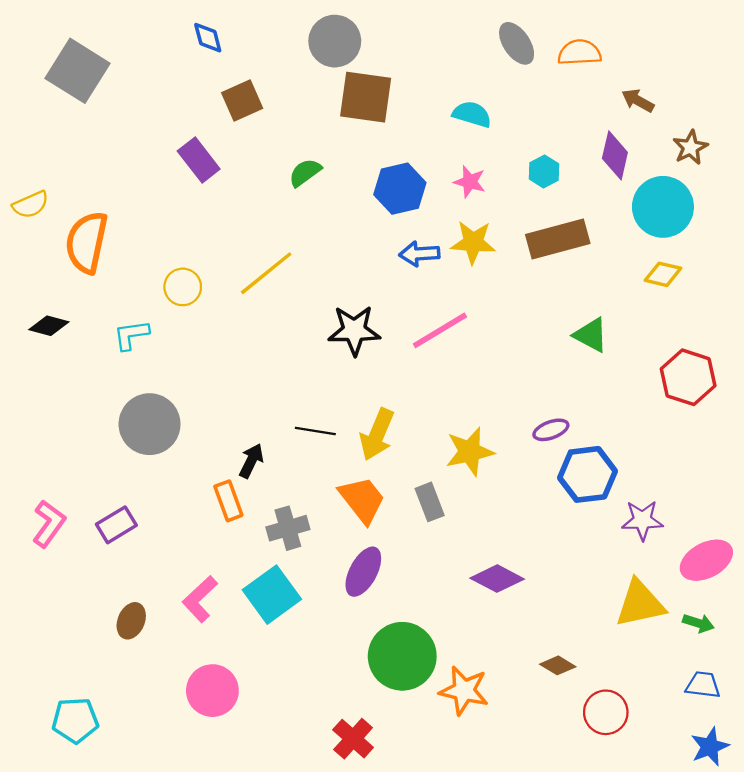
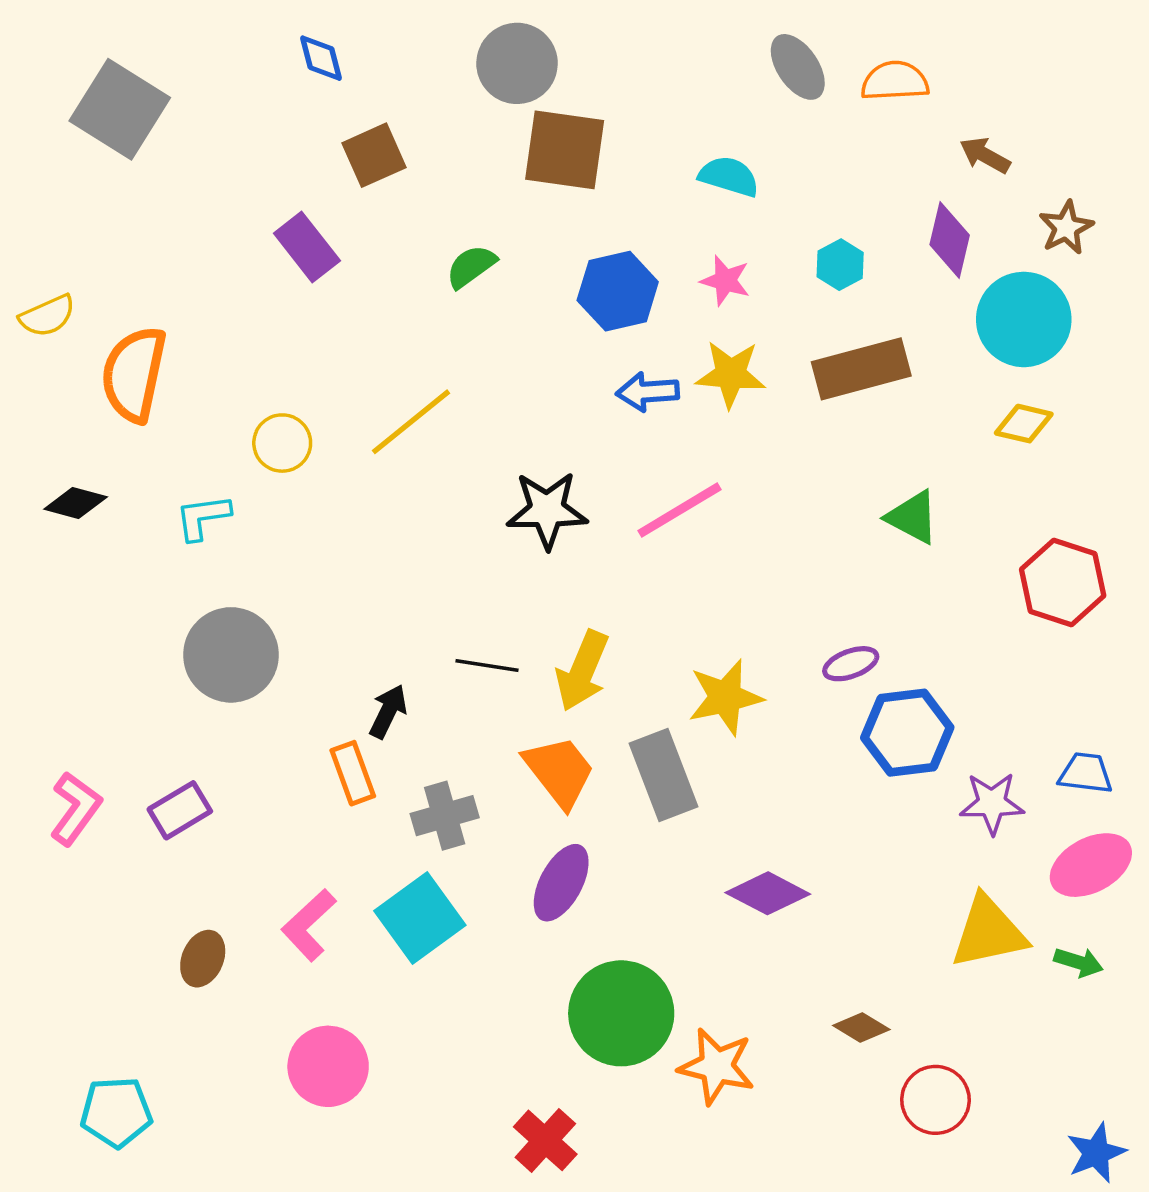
gray rectangle: (430, 502) -> (664, 775), size x1.5
blue trapezoid: (703, 685) -> (1086, 773), moved

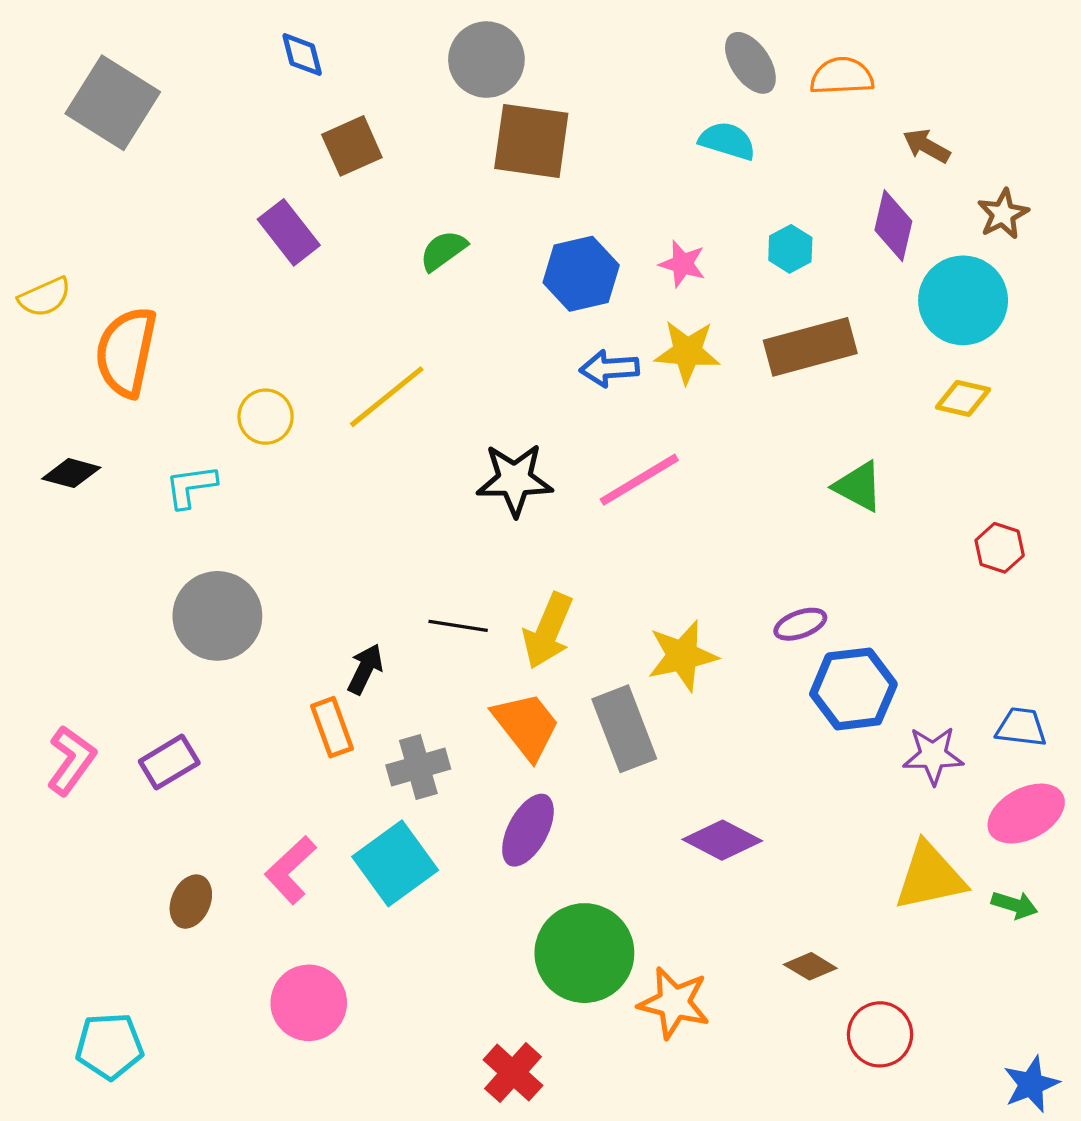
cyan semicircle: (729, 176) -> (727, 141), moved
red hexagon: (1063, 583) -> (1000, 548), size x0.6

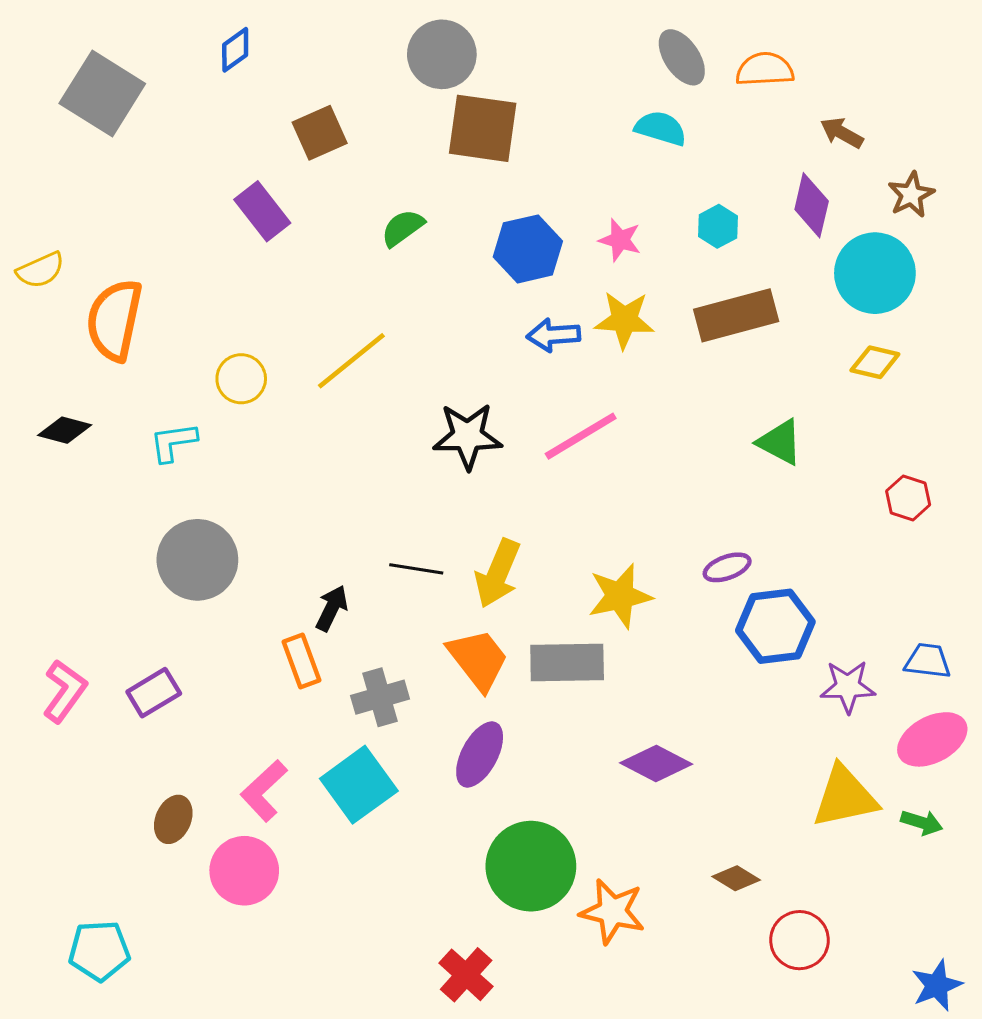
blue diamond: (302, 55) -> (235, 50), moved, turned 69
gray rectangle: (624, 729) -> (567, 662), turned -70
pink circle: (309, 1003) -> (244, 871), moved

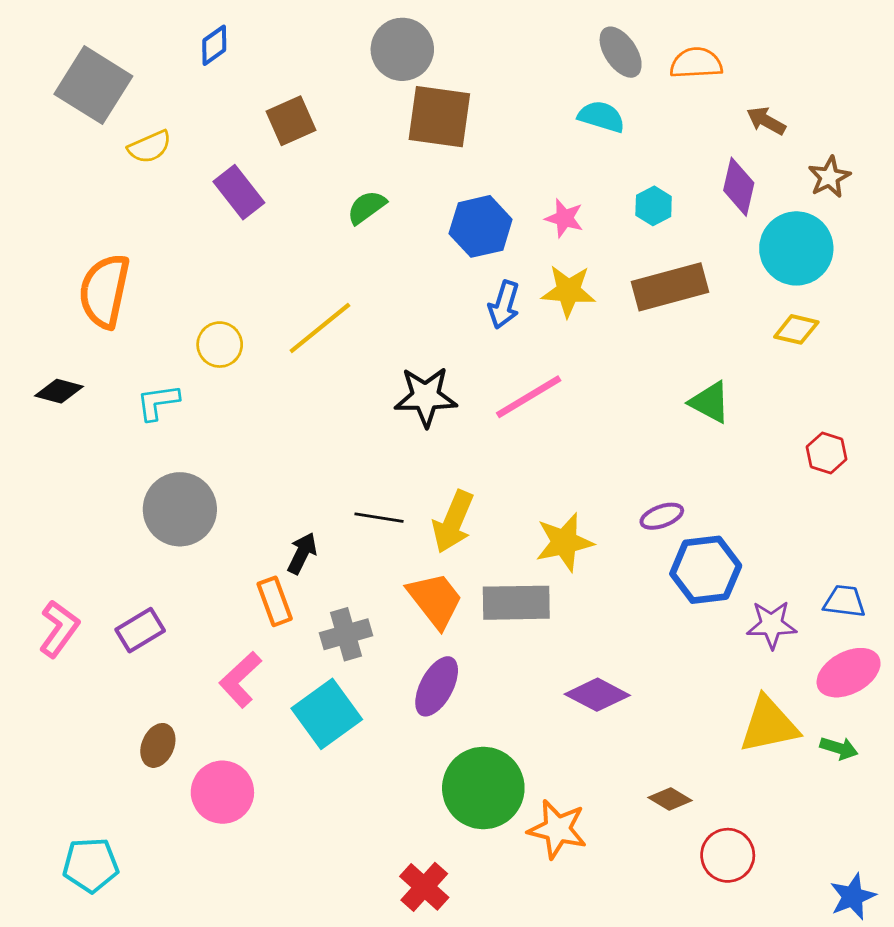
yellow semicircle: (40, 270) -> (150, 147), moved
blue arrow: (554, 335) -> (504, 305), turned -69
pink L-shape: (264, 791) -> (240, 680), moved

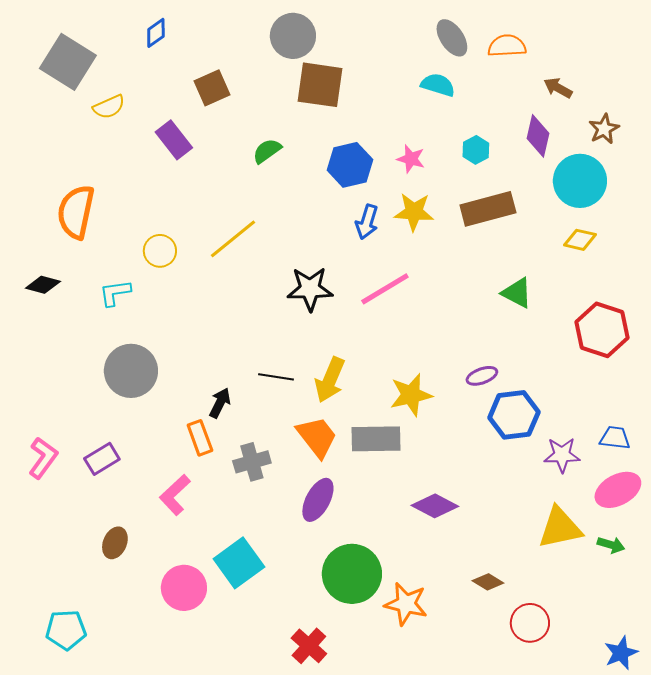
red hexagon: (827, 453) -> (602, 330), size x1.8
cyan square: (327, 714) -> (239, 563), moved
pink circle: (222, 792) -> (184, 588), moved

